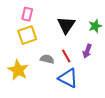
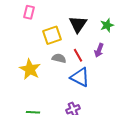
pink rectangle: (27, 14) -> (29, 12), moved
yellow square: (27, 35) -> (52, 35), moved

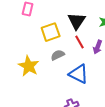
red line: (78, 55) -> (80, 42), moved
gray semicircle: (59, 58) -> (58, 55), turned -40

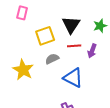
red line: (80, 42) -> (74, 46), turned -64

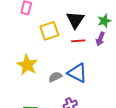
purple arrow: (92, 51) -> (100, 39), moved
gray semicircle: (52, 59) -> (55, 77), moved

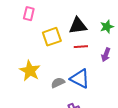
black triangle: (75, 20) -> (78, 26), turned 48
purple arrow: (100, 39) -> (106, 55), moved

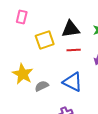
gray semicircle: (58, 83) -> (42, 86), moved

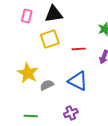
black triangle: (71, 29) -> (54, 14), moved

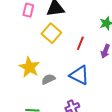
yellow square: (50, 39) -> (51, 33), turned -30
red line: (79, 49) -> (80, 43), turned -64

